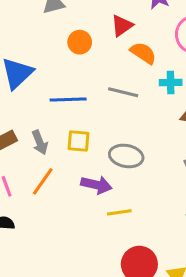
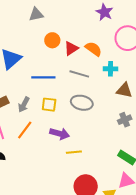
red triangle: (122, 26) -> (71, 48), moved
gray arrow: (40, 142) -> (24, 105), turned 49
gray ellipse: (126, 156) -> (82, 103), moved

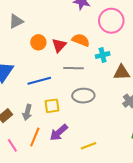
purple arrow: (60, 134) -> (59, 133), moved, turned 138

